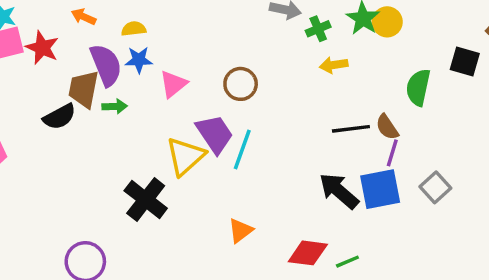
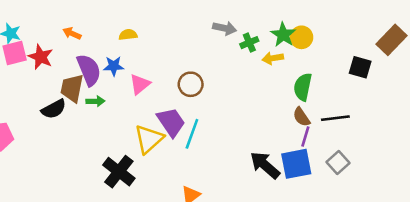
yellow semicircle: (134, 29) -> (128, 35), moved
yellow arrow: (334, 65) -> (273, 58), moved
green semicircle: (418, 87) -> (303, 87), moved
black line: (351, 129) -> (335, 118), moved

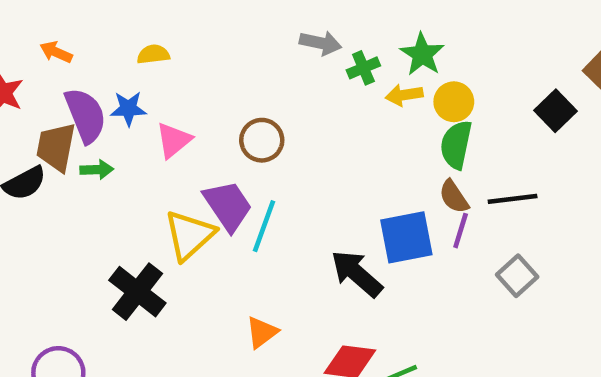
yellow circle: (301, 37) -> (454, 102), moved
black square: (360, 67) -> (556, 111), turned 30
blue square: (296, 164) -> (406, 237), moved
black arrow: (265, 165) -> (357, 274), moved

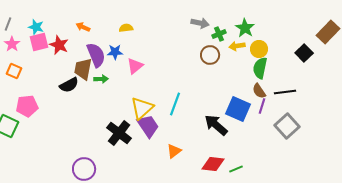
brown circle: (262, 140) -> (210, 55), moved
purple trapezoid: (228, 206) -> (148, 126), moved
blue square: (406, 237) -> (238, 109), turned 35
gray square: (517, 276) -> (287, 126), size x1.4

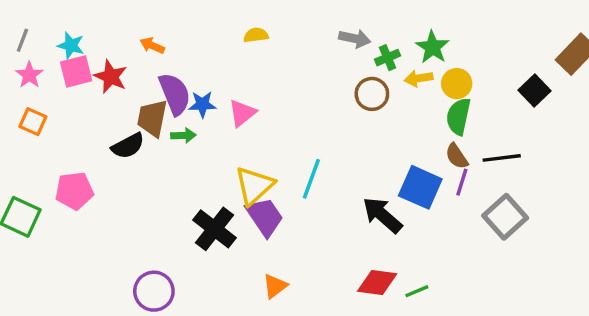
yellow semicircle: (126, 28) -> (256, 35), moved
blue star: (115, 52) -> (202, 104), moved
pink pentagon: (27, 106) -> (74, 191), moved
orange triangle: (174, 151) -> (275, 286), moved

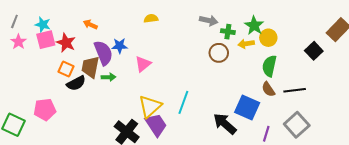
green cross: (387, 58) -> (228, 32), turned 32
yellow circle: (457, 84) -> (268, 38), moved
blue star: (202, 104) -> (120, 46), moved
orange square: (33, 122) -> (66, 69), moved
purple line: (462, 182) -> (266, 134), moved

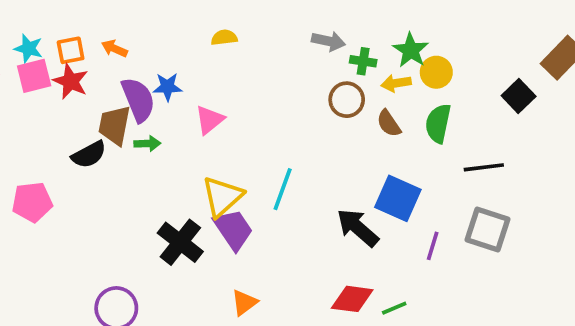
orange square: (66, 69) -> (71, 50), moved, turned -35
brown semicircle: (268, 89) -> (389, 123), moved
gray square: (297, 125) -> (487, 229), turned -30

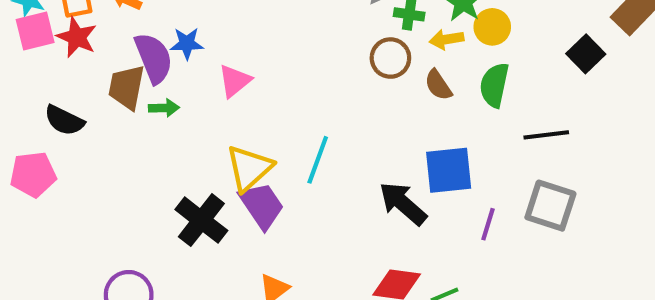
black semicircle: (89, 154) -> (64, 120), moved, turned 54
blue square: (398, 198) -> (449, 170), turned -30

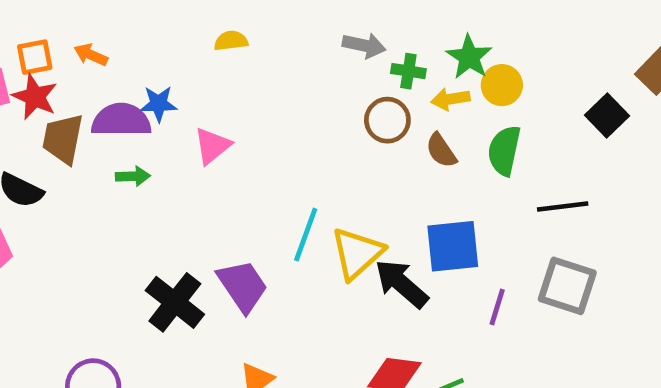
purple semicircle: (154, 58) -> (121, 120), turned -68
brown trapezoid: (127, 87) -> (63, 139), moved
yellow triangle: (249, 168) -> (357, 253), moved

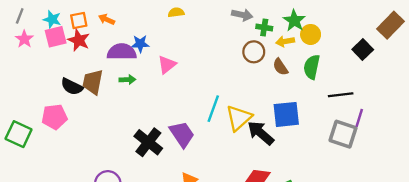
brown trapezoid: (63, 139) -> (93, 82), moved
purple line: (497, 307) -> (359, 118), moved

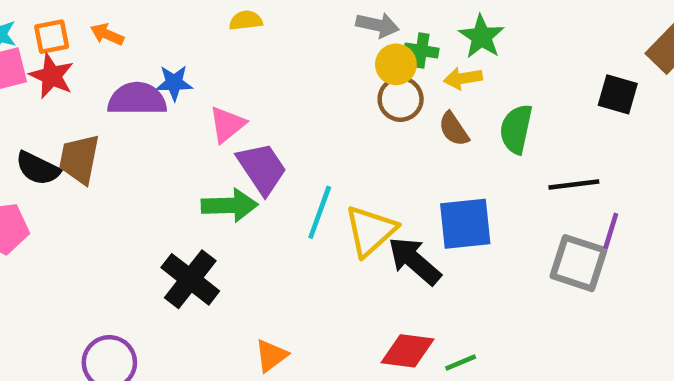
yellow circle: (311, 34) -> (396, 64), moved
black square: (363, 50) -> (618, 94), turned -30
green arrow: (127, 80) -> (230, 205), moved, size x1.6
purple trapezoid: (182, 134) -> (262, 168), moved

